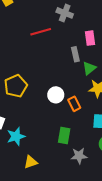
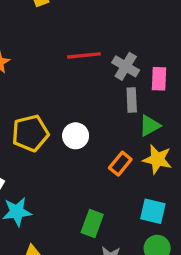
gray cross: (65, 13) -> (126, 66), moved
white circle: (56, 95) -> (76, 136), moved
orange rectangle: (74, 104) -> (120, 164), moved, turned 56

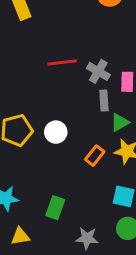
green rectangle: (92, 223) -> (55, 208), moved

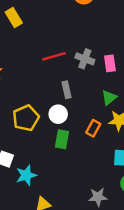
gray rectangle: (104, 100) -> (67, 90), moved
green rectangle: (55, 208) -> (62, 139), moved

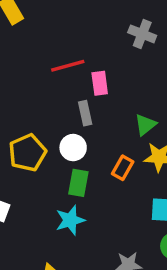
gray cross: (85, 59) -> (142, 34), moved
pink rectangle: (110, 63) -> (100, 83), moved
cyan star: (26, 175) -> (70, 220), moved

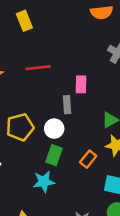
red line: (68, 66) -> (38, 68), moved
orange rectangle: (123, 168) -> (88, 159), moved

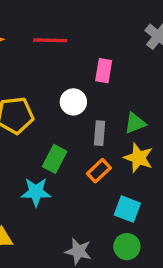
gray rectangle: (67, 105) -> (99, 133), moved
white circle: (54, 129) -> (73, 102), moved

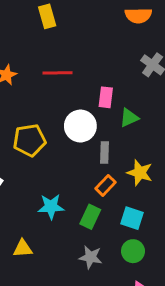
white circle: (73, 102) -> (80, 126), size x1.4
green triangle: (135, 123) -> (129, 118), moved
green rectangle: (55, 159) -> (90, 217), moved

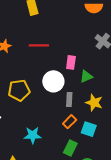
yellow star: (140, 173) -> (94, 103), moved
green rectangle: (90, 217) -> (70, 148), moved
cyan square: (132, 218) -> (89, 129), moved

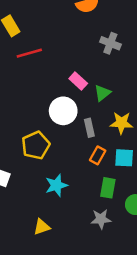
red line: (39, 45) -> (29, 53), moved
pink rectangle: (71, 62) -> (78, 81), turned -40
yellow pentagon: (19, 90) -> (36, 145), moved

